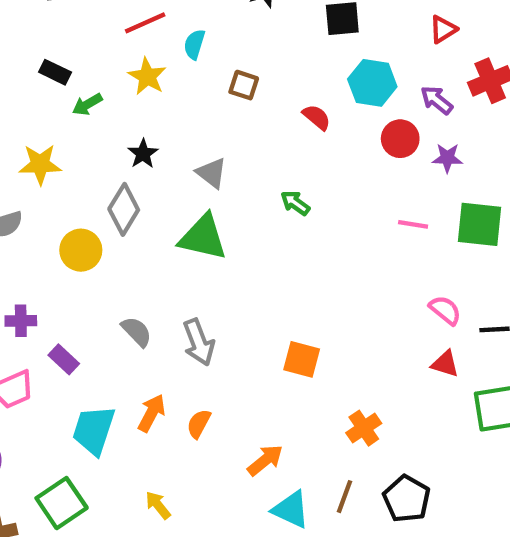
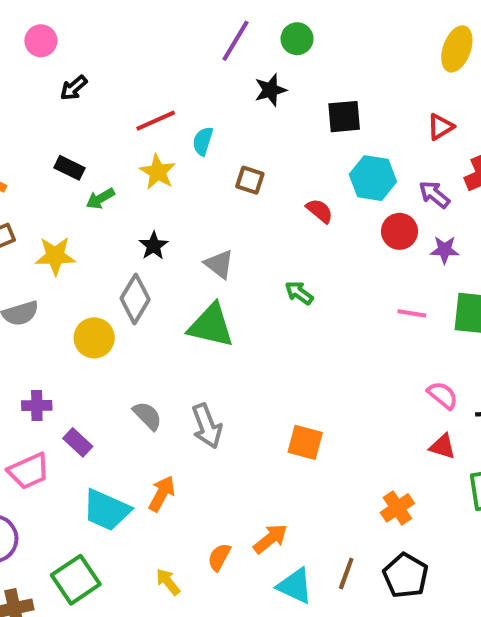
orange semicircle: (199, 424) -> (219, 557), moved
orange cross: (364, 428) -> (397, 508), moved
cyan trapezoid: (94, 430) -> (106, 510), turned -84

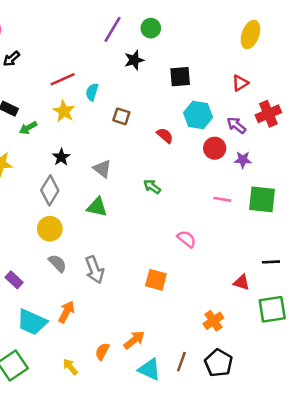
green triangle: (211, 326) -> (97, 207), size x0.7
yellow circle: (94, 338) -> (50, 229), moved
pink semicircle: (443, 395) -> (187, 239), moved

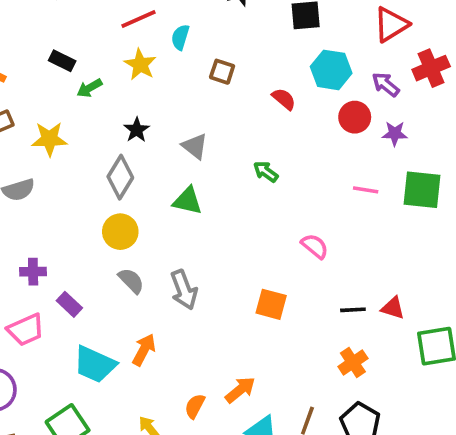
red triangle: (240, 83) -> (391, 24), size x1.5
black line: (271, 262) -> (353, 310), moved

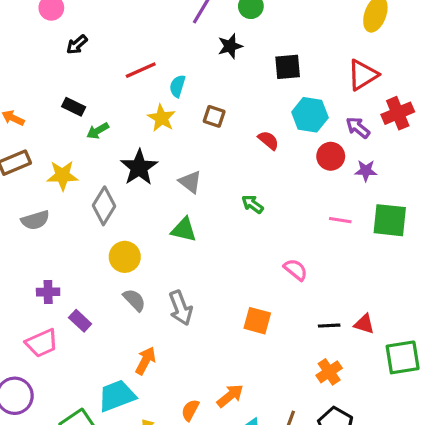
yellow star: (140, 64) -> (161, 118), moved
black star: (137, 130) -> (139, 167), size x1.6
gray diamond: (120, 177) -> (104, 206), moved
cyan trapezoid: (95, 364) -> (117, 396), moved, turned 135

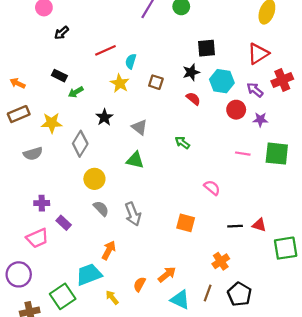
black star: (230, 46) -> (191, 72), moved
black star: (139, 167) -> (104, 117), size x0.7
orange cross: (329, 372) -> (221, 261), moved

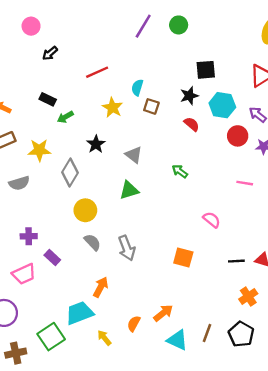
cyan semicircle: (131, 61) -> (137, 88), moved
green triangle: (135, 160) -> (129, 190), turned -30
orange cross: (221, 261) -> (248, 296), moved

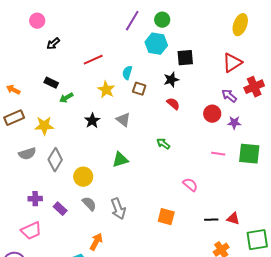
cyan hexagon: (222, 105) -> (156, 44), moved
gray triangle: (134, 155) -> (123, 120), moved
gray diamond: (70, 172) -> (55, 160), moved
purple rectangle: (52, 257) -> (60, 209), moved

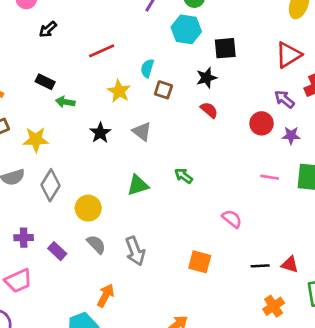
green arrow: (66, 98) -> (65, 102), turned 40
green arrow: (163, 144) -> (184, 176), moved

